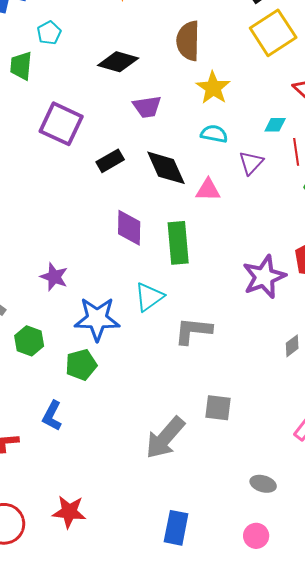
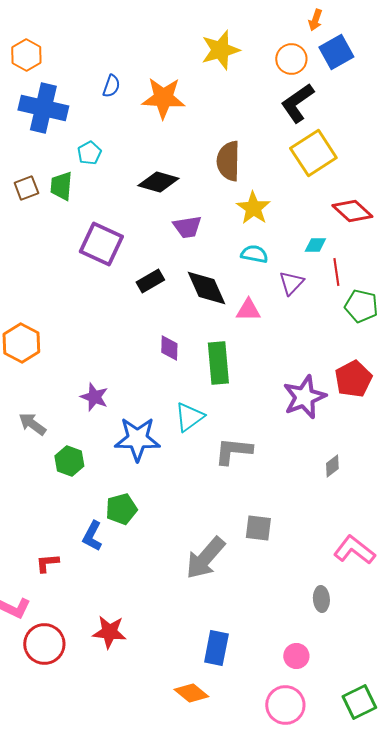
purple diamond: (129, 228) -> (169, 348), size x0.7
green pentagon: (81, 365) -> (121, 509), moved
gray ellipse: (263, 484) -> (321, 599), moved, turned 70

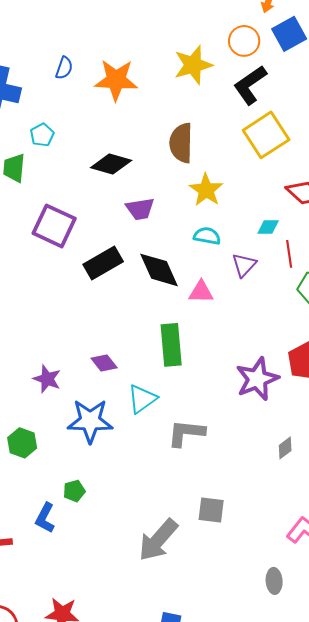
yellow star: (220, 50) -> (193, 65), moved
black rectangle: (150, 281) -> (103, 263), size x1.4
purple diamond: (169, 348) -> (104, 363), moved, turned -40
green pentagon: (121, 509) -> (74, 491), size x0.7

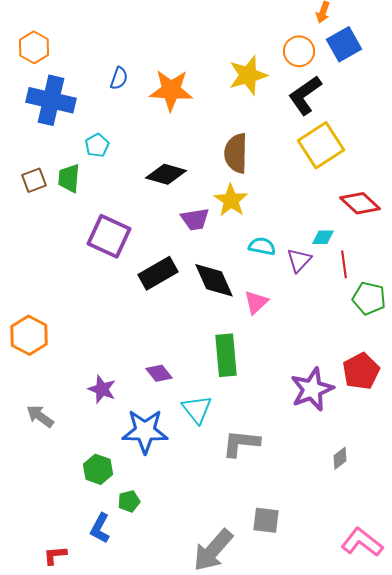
yellow star: (206, 190) -> (231, 200), moved
purple triangle: (244, 265) -> (299, 260), moved
pink triangle: (201, 292) -> (256, 302), turned -44
cyan triangle: (142, 399) -> (197, 409), turned -32
green hexagon: (22, 443) -> (98, 469), moved

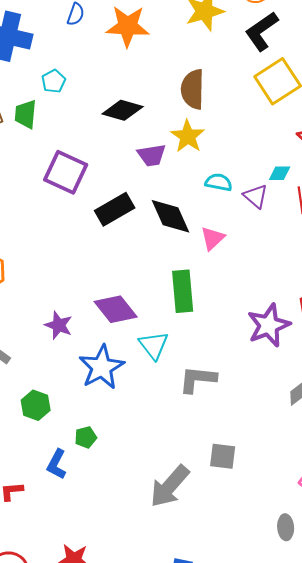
purple triangle: (299, 260) -> (256, 196), turned -32
purple diamond: (159, 373) -> (116, 309), size x1.6
blue star: (145, 431) -> (102, 367), turned -30
green hexagon: (98, 469) -> (36, 405), moved

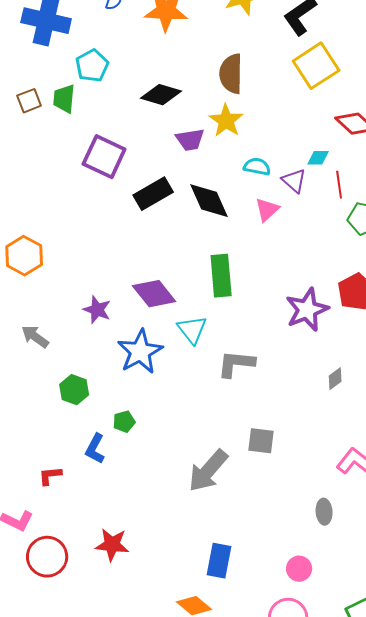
cyan pentagon: (54, 81) -> (92, 66), size x1.4
pink triangle: (213, 238) -> (267, 210), moved

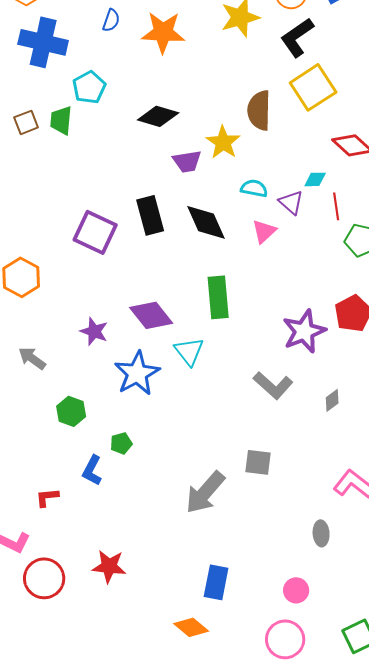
brown semicircle: (231, 74) -> (259, 110), moved
purple square: (104, 157) -> (95, 232), moved
black rectangle: (153, 194) -> (150, 215), turned -75
gray L-shape: (236, 364) -> (273, 385), moved, turned -144

